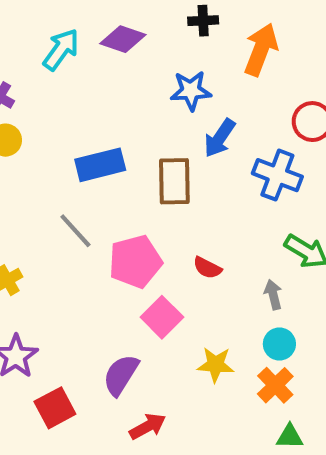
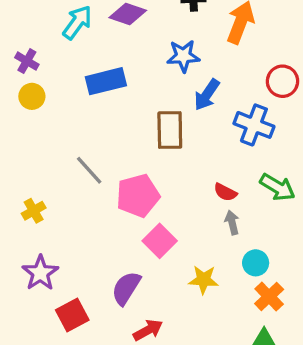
blue rectangle: (100, 165) -> (106, 81), moved
red semicircle: (207, 268) -> (225, 192), moved
gray arrow: (273, 295) -> (232, 222), moved
orange cross: (275, 385) -> (269, 296), moved

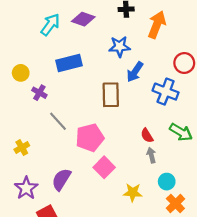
purple cross: (27, 61) -> (39, 93), moved
red semicircle: (225, 192) -> (147, 135), turned 32
purple semicircle: (126, 288) -> (61, 179), moved

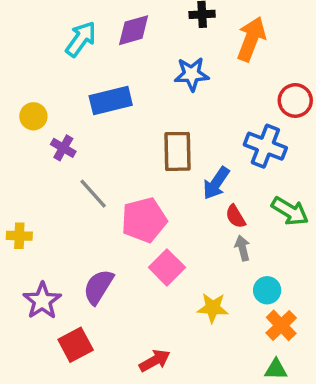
purple diamond: (83, 19) -> (134, 30), turned -35
blue arrow: (135, 72) -> (216, 183), moved
yellow cross: (22, 148) -> (19, 236), moved, turned 32

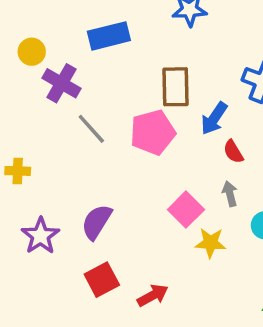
purple cross: (63, 148) -> (62, 83), size x1.5
pink pentagon: (144, 220) -> (153, 132), moved
gray arrow: (243, 248) -> (230, 194), moved
pink square: (167, 267) -> (186, 210), moved
red square: (76, 345) -> (102, 280), moved

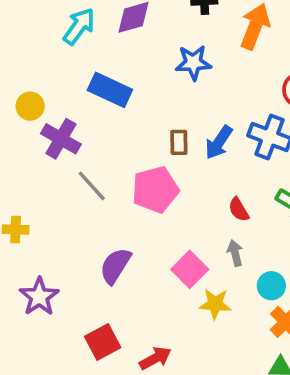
blue rectangle: (109, 36) -> (110, 90), turned 39
brown rectangle: (175, 87) -> (179, 142), size x0.6
blue arrow: (214, 118) -> (219, 142), moved
purple semicircle: (97, 222) -> (115, 266), moved

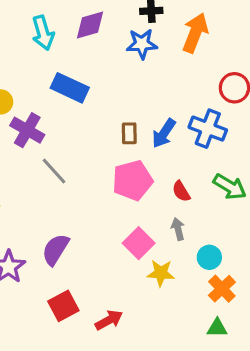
cyan arrow: (79, 26) -> (43, 33), turned 128
blue star: (193, 63) -> (142, 44), moved
pink pentagon: (155, 190) -> (132, 180), moved
purple semicircle: (115, 266) -> (56, 249), moved

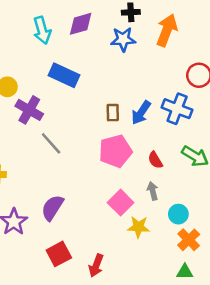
red arrow: (109, 320) -> (96, 266), turned 140

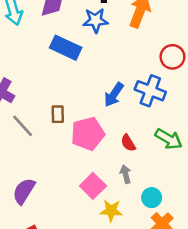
blue rectangle: (64, 75) -> (66, 48), moved
brown rectangle: (113, 113) -> (58, 114), moved

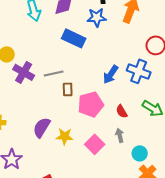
gray line: (23, 126) -> (54, 73), moved, turned -60
purple semicircle: (24, 191) -> (42, 127), moved
yellow star: (111, 211) -> (65, 136), moved

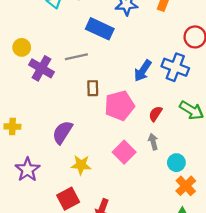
gray line: (54, 73) -> (76, 57), moved
red semicircle: (122, 111) -> (155, 114), turned 64
yellow star: (65, 136) -> (81, 165), moved

